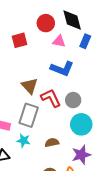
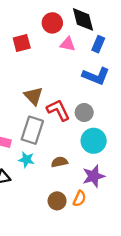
blue L-shape: (62, 69) -> (96, 76), moved

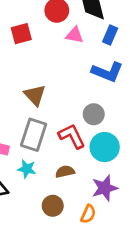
red L-shape: (58, 110) -> (72, 136), moved
brown circle: (57, 201) -> (53, 206), moved

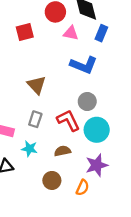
blue L-shape: (107, 72) -> (84, 65), moved
gray rectangle: (34, 135) -> (35, 119), size x0.6

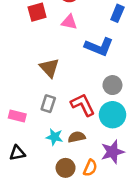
pink triangle: (71, 33) -> (69, 22), moved
gray circle: (87, 101) -> (112, 85), moved
cyan star: (29, 149) -> (54, 137), moved
orange semicircle: (83, 188) -> (90, 168), moved

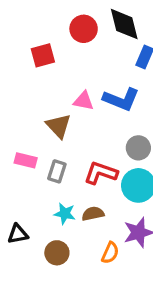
pink triangle: (69, 22) -> (84, 101), moved
red L-shape: (83, 105) -> (101, 173), turned -45
pink rectangle: (17, 116) -> (26, 160), moved
brown circle: (66, 168) -> (57, 253), moved

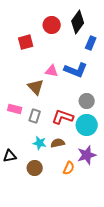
black diamond: (124, 24) -> (78, 22), turned 50

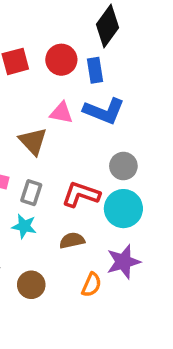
red circle: (52, 25) -> (61, 60), moved
blue rectangle: (91, 43) -> (95, 70), moved, turned -32
cyan star: (40, 143) -> (24, 226), moved

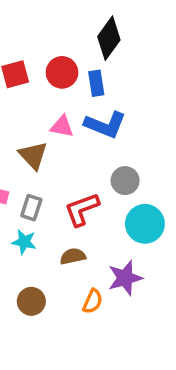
red L-shape: (81, 194) -> (82, 209), turned -39
cyan circle: (123, 209) -> (145, 224), moved

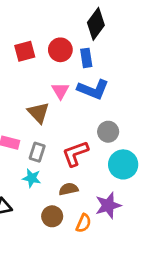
pink triangle: (62, 126) -> (60, 91), turned 48
brown circle: (31, 301) -> (52, 216), moved

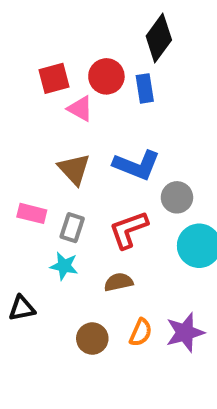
blue L-shape: (93, 89) -> (137, 165), moved
pink triangle: (60, 91) -> (80, 109), moved, turned -30
purple star: (108, 205) -> (185, 332), moved
brown circle: (52, 216) -> (92, 339), moved

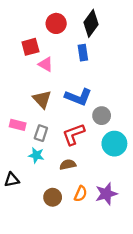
red circle: (106, 76) -> (56, 23), moved

